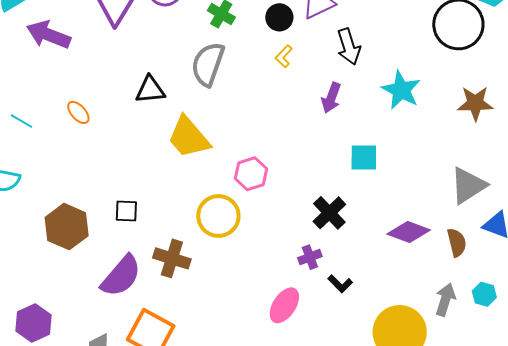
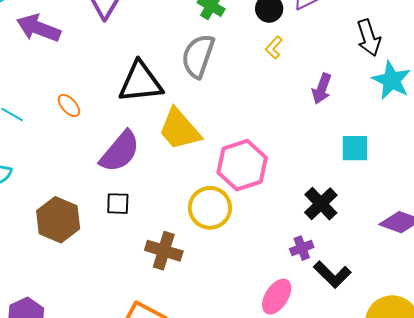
black arrow: (349, 47) -> (369, 38), moved
black triangle: (150, 90) -> (141, 82), size x1.5
pink hexagon: (251, 174) -> (242, 165), size x1.5
purple semicircle: (121, 276) -> (120, 152), moved
black L-shape: (340, 284) -> (332, 274), size x1.5

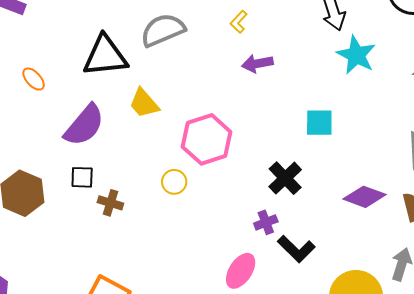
gray semicircle: (198, 56) -> (163, 30), turned 48
purple arrow: (322, 89) -> (257, 64), moved, turned 60
yellow trapezoid: (179, 129) -> (144, 103), size x0.7
yellow circle: (210, 208) -> (174, 182), size x0.6
brown cross: (164, 251) -> (110, 203), moved, size x0.7

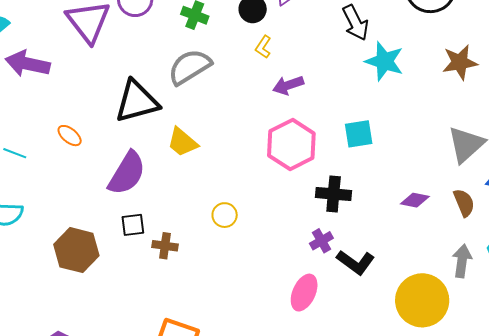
pink hexagon: (207, 139) -> (291, 145), moved
black cross: (285, 178) -> (334, 194), turned -32
purple diamond: (364, 197) -> (415, 200), size x0.7

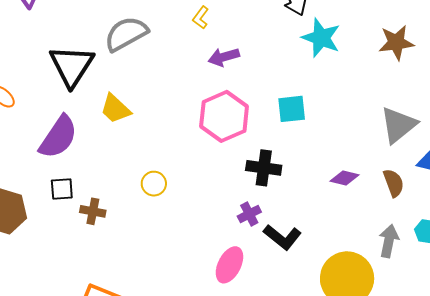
black triangle: (137, 101) -> (72, 66), turned -45

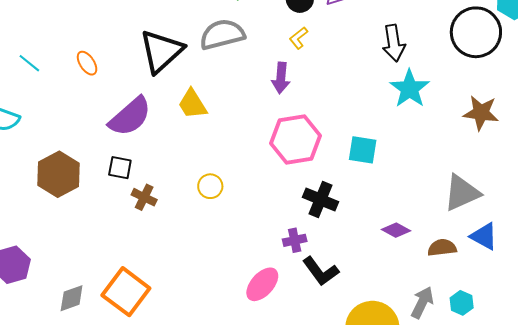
purple arrow: (224, 57) -> (281, 78), moved, turned -84
brown semicircle: (394, 183) -> (442, 248), turned -92

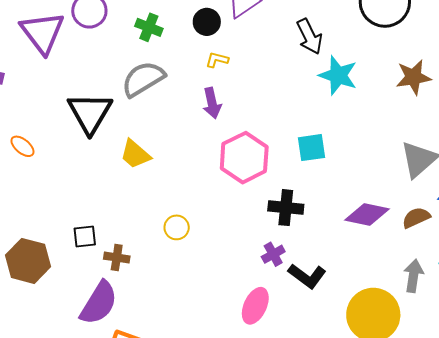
yellow L-shape: (298, 38) -> (217, 60), turned 70
purple semicircle: (130, 117) -> (99, 303), moved
purple diamond: (396, 230) -> (367, 215), size x1.5

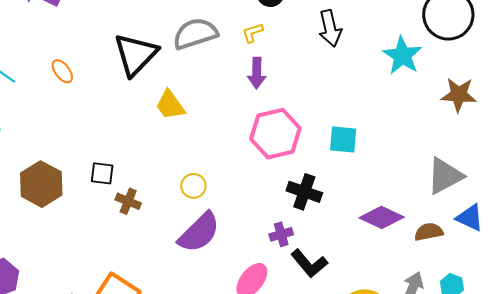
black arrow: (309, 36) -> (330, 28), moved
yellow L-shape: (217, 60) -> (253, 33), moved, turned -45
cyan star: (338, 75) -> (402, 56), moved
purple semicircle: (99, 303) -> (199, 232), moved

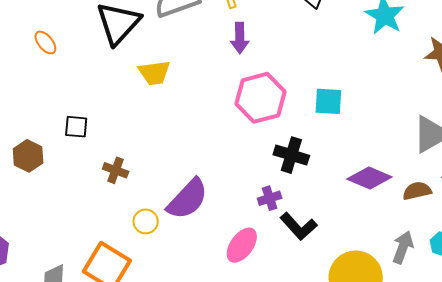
yellow trapezoid: (170, 105) -> (154, 73), turned -60
black square: (102, 173) -> (76, 127), moved
brown hexagon: (41, 184) -> (28, 156), size x0.7
yellow circle: (193, 186) -> (146, 221), moved

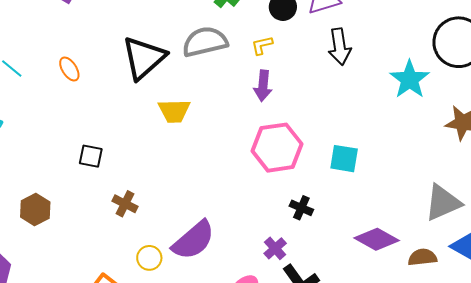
black cross: (291, 155) -> (301, 208), size x0.7
brown hexagon: (28, 156) -> (35, 209), moved
purple cross: (270, 198) -> (275, 248), turned -30

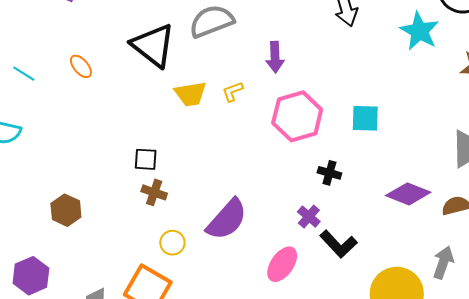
yellow L-shape: (262, 45) -> (233, 91), moved
black triangle: (144, 58) -> (153, 45), turned -33
black square: (91, 156) -> (146, 159), moved
yellow circle: (149, 258) -> (172, 243), moved

